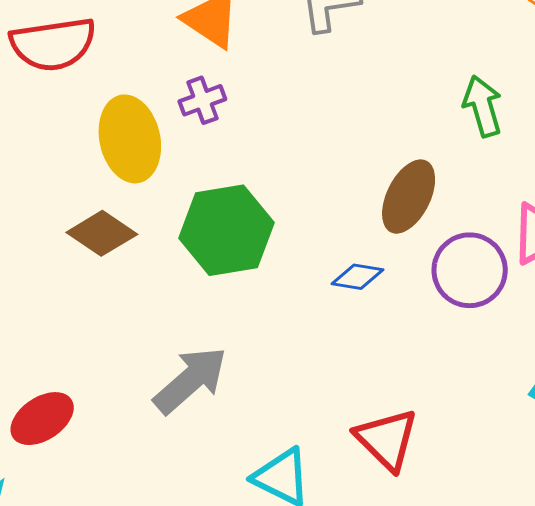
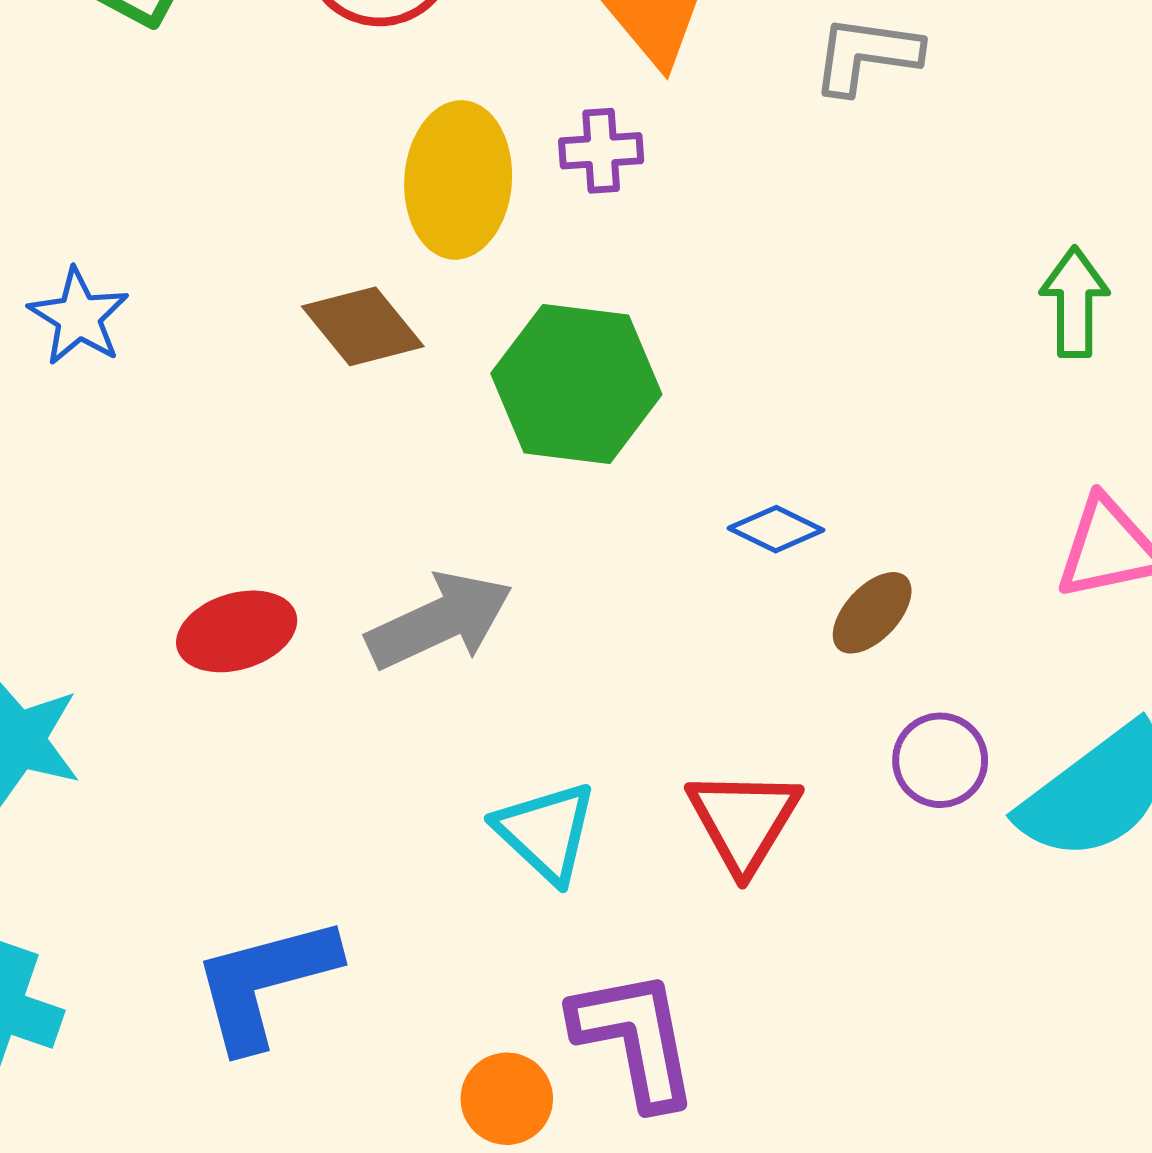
brown ellipse: (409, 197) -> (872, 613), moved, size x0.7
purple circle: (470, 270) -> (940, 760), moved, size x0.7
red ellipse: (42, 419) -> (237, 631), moved

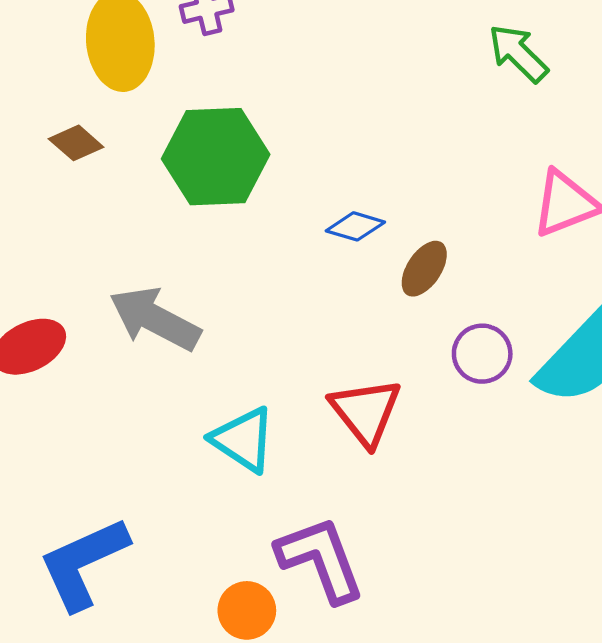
green arrow: (1075, 302) -> (518, 53), turned -36
brown diamond: (363, 326) -> (76, 143), size x0.7
gray arrow: (440, 621) -> (155, 319), turned -118

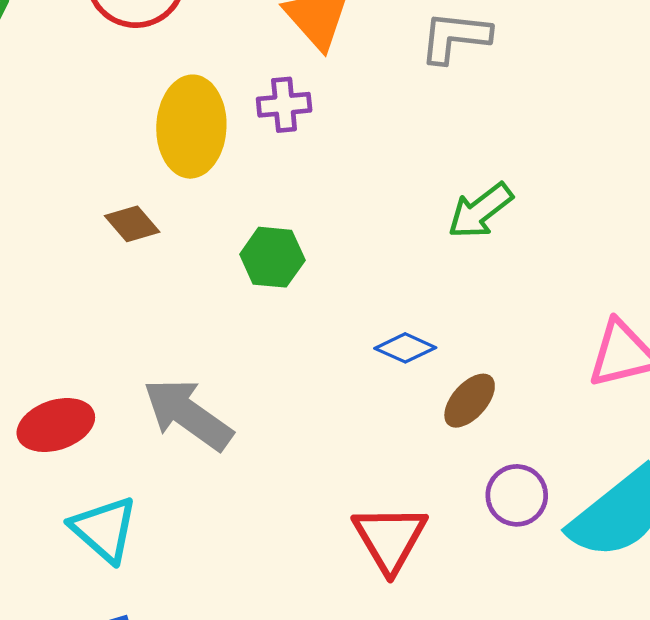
green arrow: (518, 53) -> (480, 211), moved, turned -90
green hexagon: (216, 157) -> (272, 257), size x0.6
cyan triangle: (243, 440) -> (104, 529), moved

